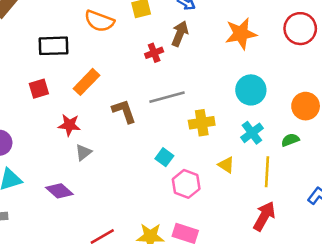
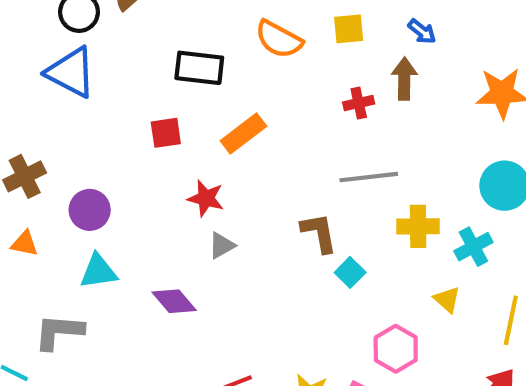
brown arrow: (180, 34) -> (404, 79), turned -30
brown L-shape: (124, 111) -> (319, 233), moved
cyan cross: (252, 133) -> (473, 247), moved
pink hexagon: (186, 184) -> (396, 349), moved

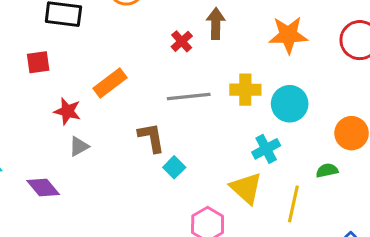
red cross: (359, 103) -> (182, 41), turned -30
orange rectangle: (243, 134) -> (110, 83), moved
yellow cross: (418, 226) -> (245, 90), moved
yellow triangle: (447, 300) -> (246, 188), size x1.6

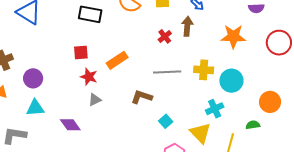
red square: (38, 62) -> (81, 52), moved
brown L-shape: (151, 138) -> (142, 97), turned -65
cyan square: (174, 167) -> (166, 121), moved

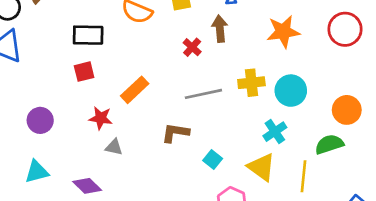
red square: (81, 52) -> (84, 72), moved
purple circle: (33, 78) -> (40, 120), moved
gray triangle: (95, 100) -> (114, 147), turned 48
green semicircle: (253, 125) -> (329, 144), size x1.5

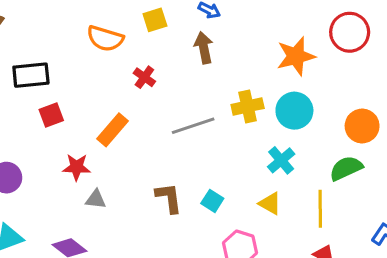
orange star: (283, 32) -> (296, 56), moved
black rectangle: (88, 35) -> (31, 75), moved
red cross: (192, 47) -> (144, 77), moved
brown L-shape: (175, 133) -> (169, 198), moved, turned 80
yellow triangle: (261, 167) -> (270, 204), size x0.7

